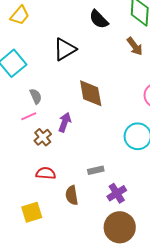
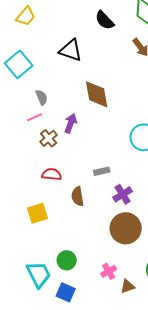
black triangle: (65, 49) -> (71, 50), turned 50

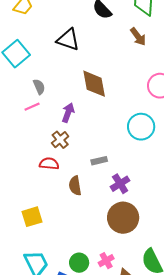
brown cross: (49, 138) -> (60, 140), moved
yellow square: (38, 213) -> (32, 217), moved
green circle: (67, 260) -> (79, 263), moved

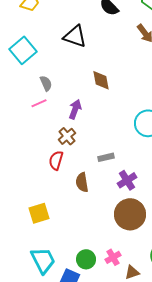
brown diamond: (94, 84) -> (101, 80), size x0.7
red semicircle: (49, 164) -> (56, 160), turned -78

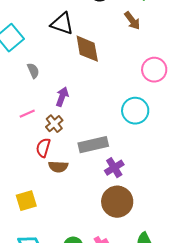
brown diamond: (101, 80) -> (87, 49), moved, size x1.4
pink line: (39, 103) -> (27, 114), moved
gray rectangle: (106, 157) -> (93, 145), size x1.8
brown semicircle: (82, 182) -> (58, 167), moved, turned -78

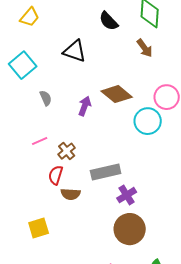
brown diamond: (87, 49) -> (117, 94), moved, turned -40
purple arrow: (62, 97) -> (85, 106), moved
cyan circle: (135, 111) -> (148, 121), moved

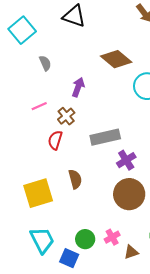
purple arrow: (85, 106) -> (78, 87), moved
brown semicircle: (71, 194) -> (75, 179), moved, turned -108
yellow square: (39, 228) -> (38, 193), size x1.4

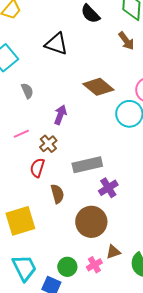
brown semicircle: (75, 179) -> (57, 194), moved
brown circle: (129, 194) -> (91, 222), moved
brown triangle: (131, 252) -> (113, 252), moved

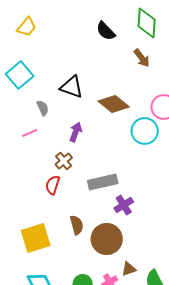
black triangle: (56, 44) -> (72, 87), moved
pink line: (21, 134) -> (30, 133), moved
brown semicircle: (57, 194) -> (77, 225), moved

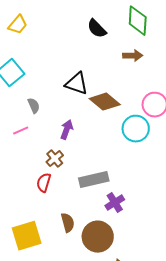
brown arrow: (142, 58) -> (133, 56), turned -54
black triangle: (72, 87) -> (77, 84), moved

